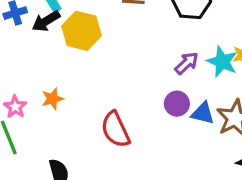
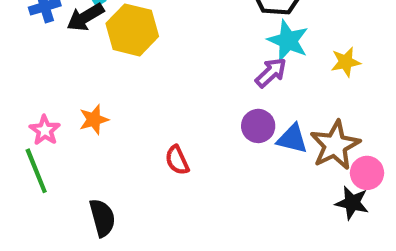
cyan star: (222, 62) -> (288, 41), moved
red semicircle: (115, 129) -> (177, 160), size x0.6

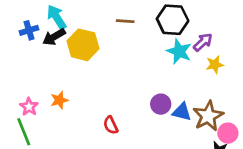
purple arrow: (271, 73) -> (203, 42), moved

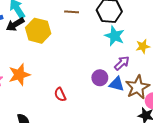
purple arrow: (203, 42) -> (122, 63), moved
orange star: (59, 100) -> (19, 75), size x1.5

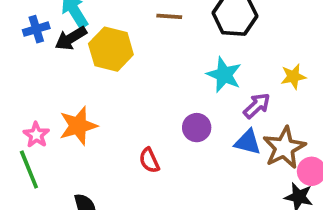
cyan star: (115, 36) -> (224, 75), moved
purple circle: (100, 78) -> (197, 128), moved

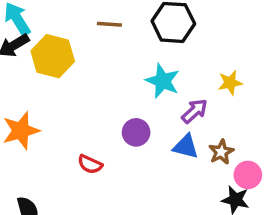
brown star: (284, 148) -> (221, 152), size x0.6
red semicircle: (149, 160) -> (90, 164), turned -40

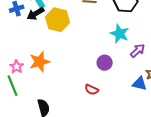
blue triangle: (186, 147) -> (140, 84), moved
red semicircle: (90, 164) -> (92, 90), moved

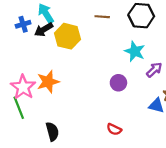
pink star: (17, 67) -> (23, 87), size x1.6
red semicircle: (92, 90) -> (114, 129), moved

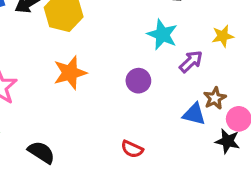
orange star: (48, 82) -> (70, 73), moved
black semicircle: (52, 132) -> (41, 152), turned -42

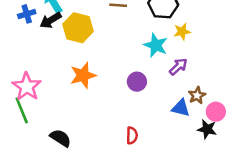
yellow star: (223, 36) -> (182, 32), moved
red semicircle: (132, 149) -> (132, 135), turned -114

